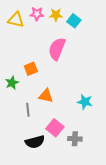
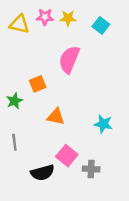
cyan square: (74, 21) -> (101, 25), moved
gray line: (28, 110) -> (14, 142), moved

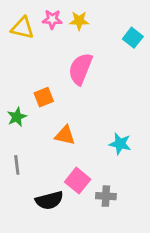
cyan square: (101, 25) -> (133, 38), moved

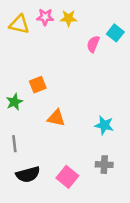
pink semicircle: (80, 69) -> (93, 44), moved, size x0.6
pink square: (78, 181) -> (67, 177), moved
gray cross: (106, 196) -> (104, 165), moved
black semicircle: (49, 200) -> (28, 174), moved

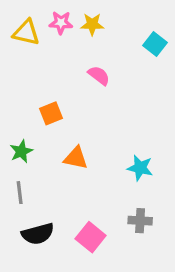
pink semicircle: (93, 44) -> (99, 75), moved, turned 105
green star: (14, 102) -> (21, 151), moved

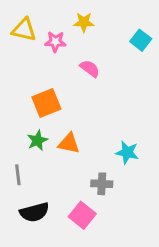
pink star: (61, 23) -> (55, 42), moved
orange square: (51, 113) -> (46, 103), size x1.4
green star: (21, 151) -> (37, 140), moved
gray cross: (140, 221) -> (102, 184), moved

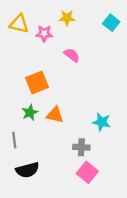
cyan square: (141, 40) -> (111, 23), moved
pink square: (82, 215) -> (87, 172), moved

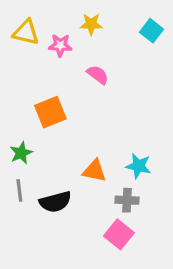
green star: (30, 113) -> (21, 153), moved
orange triangle: (55, 115) -> (94, 171), moved
gray cross: (81, 147) -> (127, 200), moved
black semicircle: (27, 170) -> (55, 202), moved

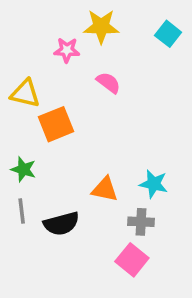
yellow star: (91, 24) -> (101, 27), size x1.4
yellow triangle: (26, 32) -> (25, 93), moved
green star: (21, 153) -> (23, 169), turned -30

